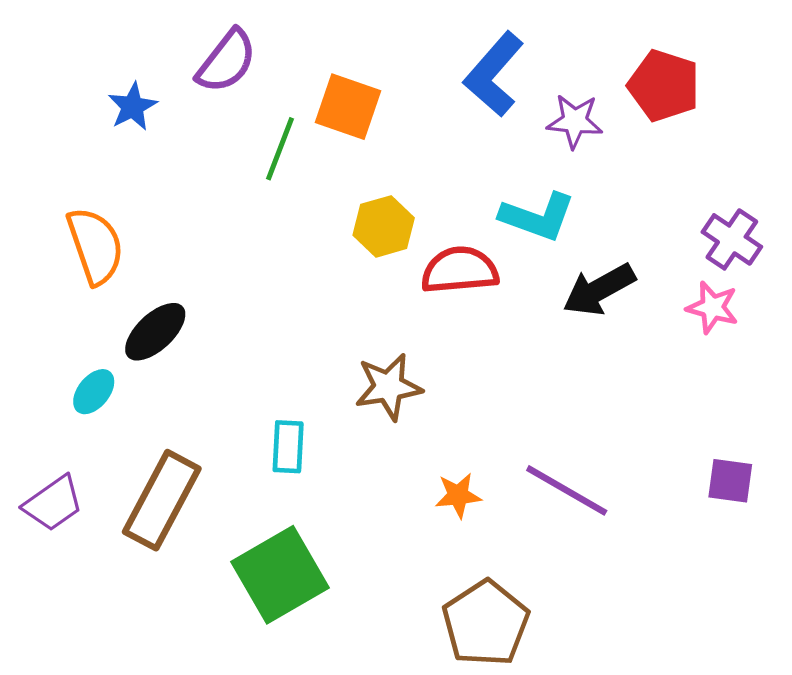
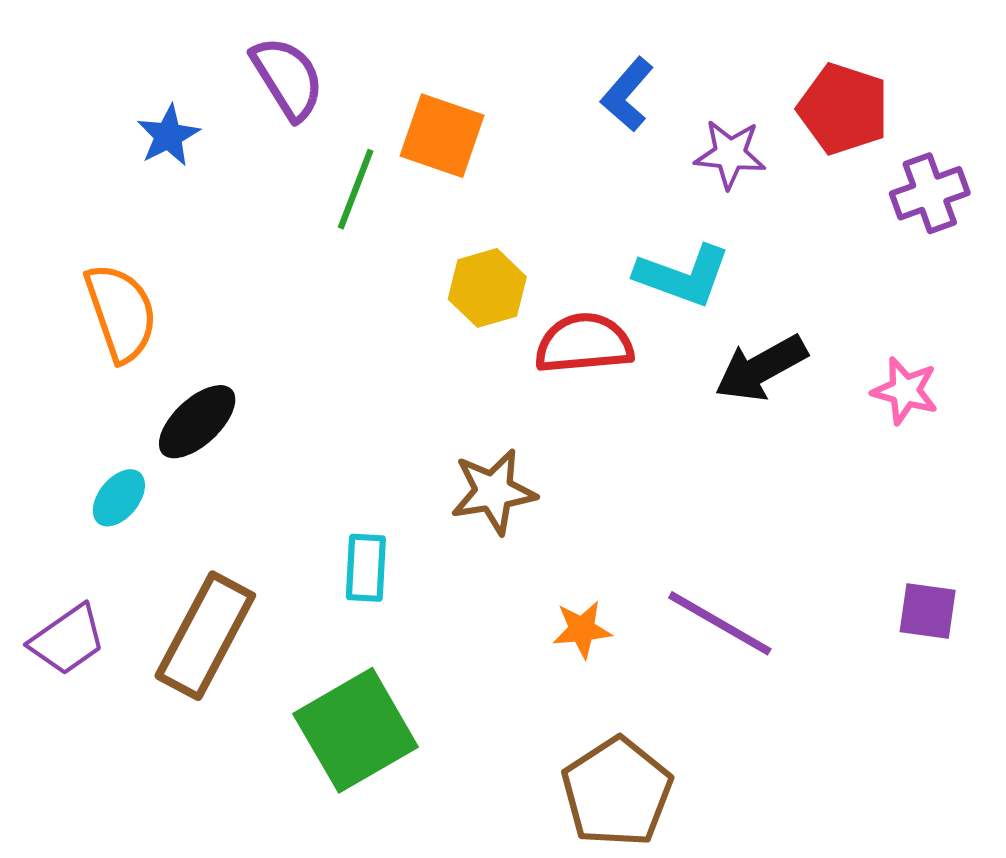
purple semicircle: (227, 61) -> (288, 78), turned -70
blue L-shape: (494, 74) -> (627, 94), size x0.7
purple cross: (732, 239) -> (930, 193), moved, turned 36

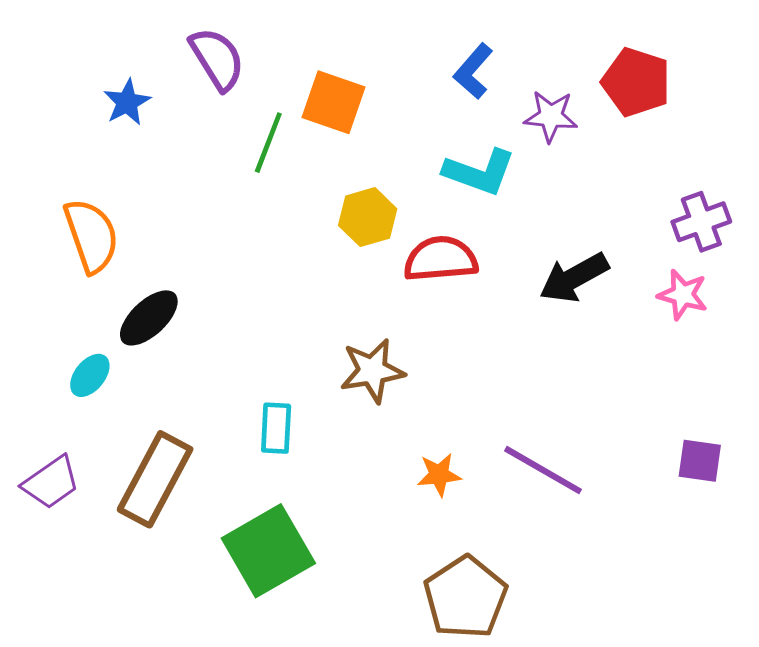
purple cross: (930, 193) -> (701, 222), moved
cyan L-shape: (683, 276) -> (479, 172), moved

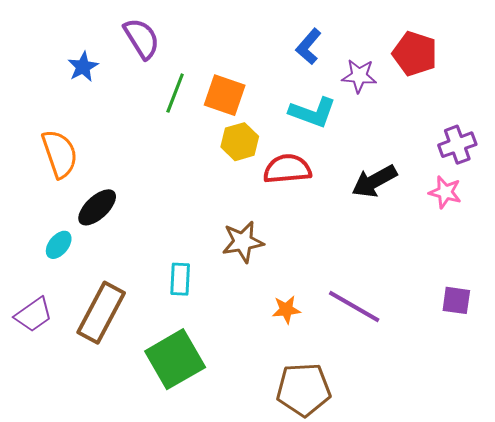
orange square: (334, 102) -> (225, 95), moved
brown pentagon: (465, 597) -> (304, 390), turned 30

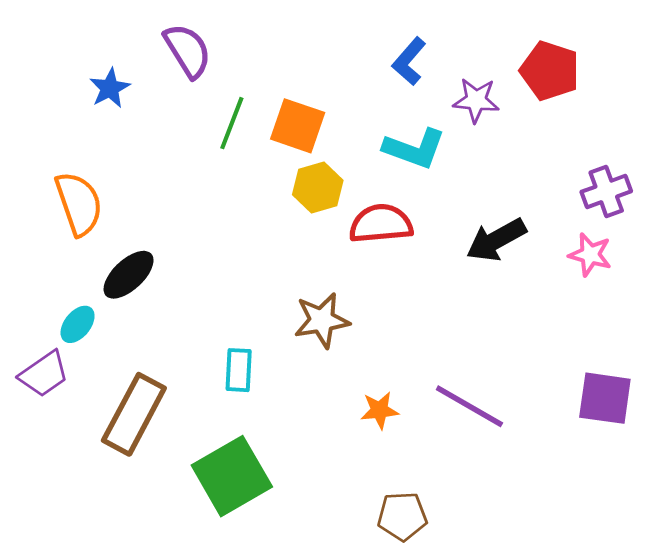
purple square: (456, 300) -> (605, 398), size x1.4
purple trapezoid: (33, 315) -> (44, 374), moved
brown pentagon: (304, 390) -> (402, 516), size x0.7

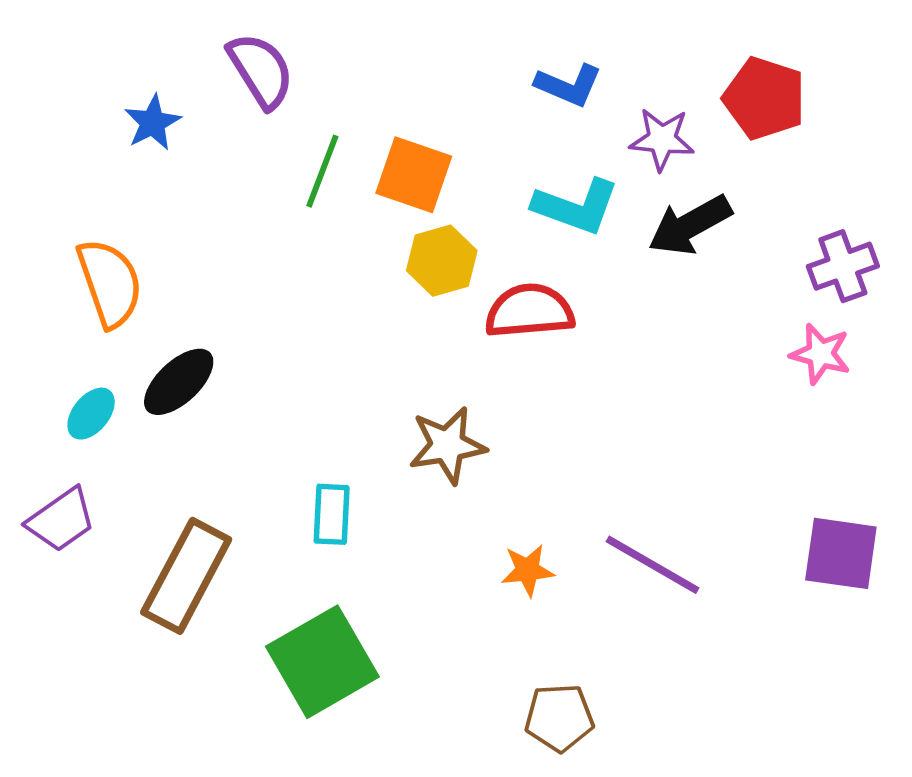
blue L-shape: (409, 61) -> (569, 85), turned -108
black arrow: (496, 240) -> (690, 225), moved
cyan ellipse: (78, 324) -> (91, 414), moved

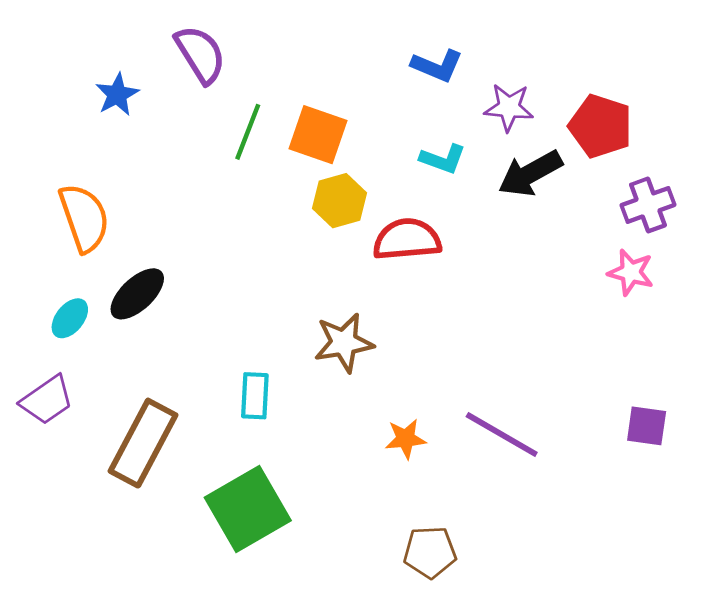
red pentagon: (764, 98) -> (601, 126), moved
cyan L-shape: (576, 207) -> (443, 159), size x0.7
purple square: (841, 553) -> (647, 426), size x0.7

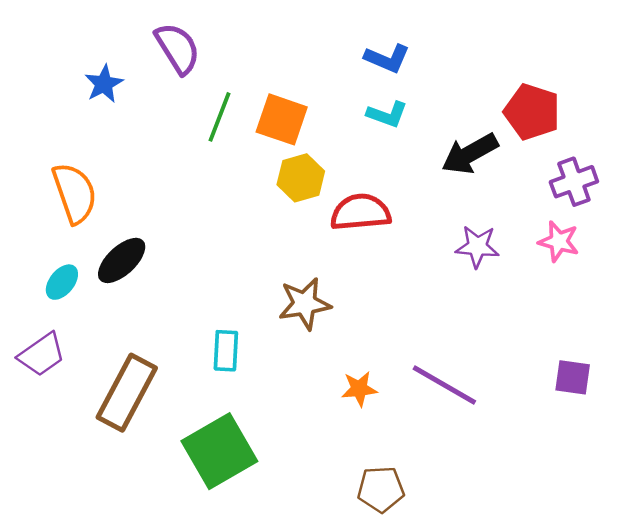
purple star: (509, 107) -> (477, 247), moved
cyan L-shape: (443, 159) -> (387, 114), moved

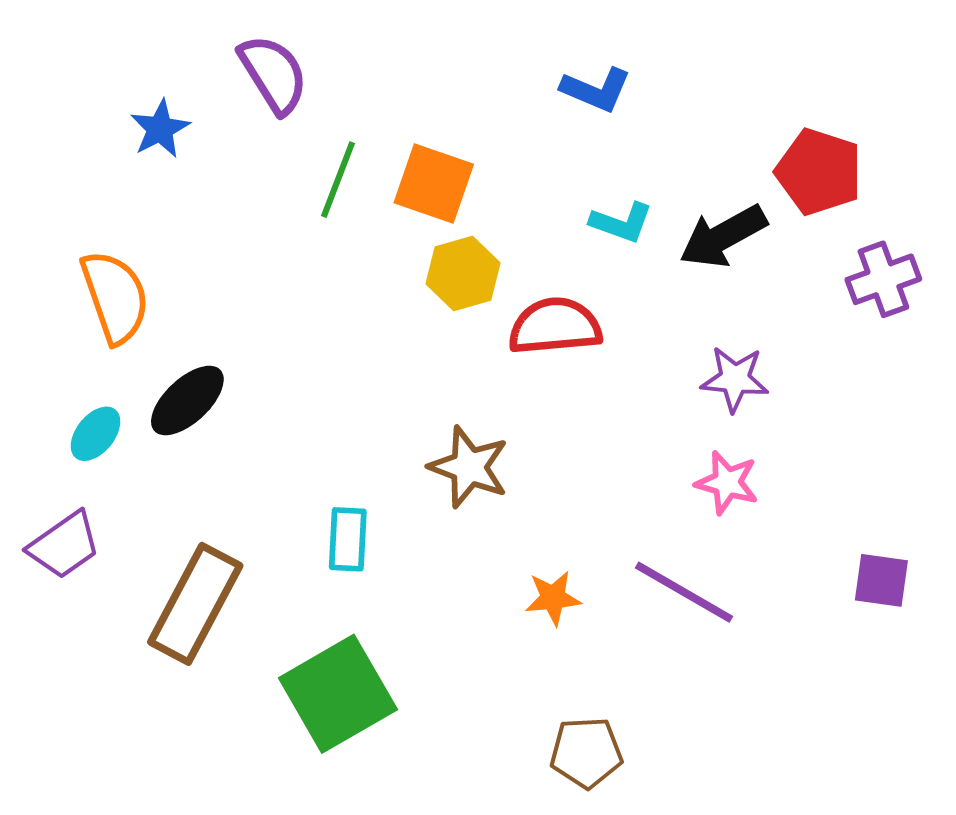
cyan L-shape: (387, 114) -> (621, 223), moved
pink star: (559, 241) -> (727, 483), moved
brown star: (305, 304) -> (469, 467), turned 30

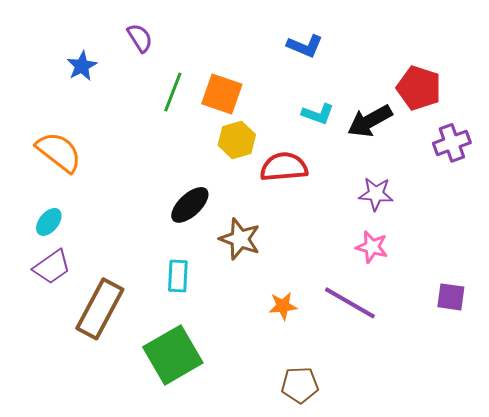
purple semicircle: (273, 74) -> (140, 38), size x0.7
orange semicircle: (115, 297) -> (59, 152), turned -33
black ellipse: (187, 401) -> (190, 205), moved
purple trapezoid: (64, 545) -> (52, 267), moved

